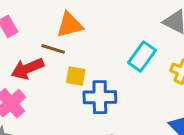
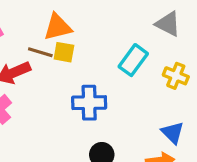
yellow square: (76, 76) -> (64, 52), moved

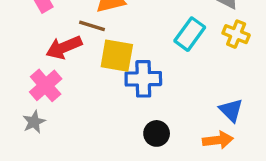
yellow square: (64, 52) -> (117, 56), moved, size x1.5
yellow cross: (176, 76) -> (236, 34), moved

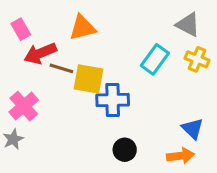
brown line: (92, 26) -> (61, 68), moved
red arrow: (64, 47) -> (40, 53), moved

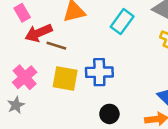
cyan rectangle: (155, 59) -> (122, 22), moved
yellow square: (89, 79) -> (65, 79), moved

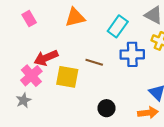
red arrow: (39, 33) -> (46, 58), moved
brown line: (56, 46) -> (94, 62), moved
blue cross: (99, 72) -> (132, 54), moved

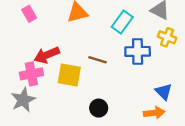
pink cross: (31, 76) -> (31, 74), turned 30
gray star: (24, 100) -> (23, 100), size x1.5
black circle: (106, 108) -> (99, 108), moved

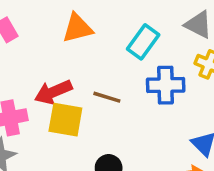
red arrow: (47, 55) -> (53, 92), moved

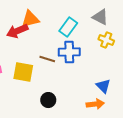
blue cross: (166, 85) -> (69, 52), moved
red arrow: (53, 92) -> (17, 31), moved

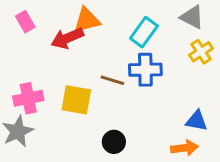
yellow cross: (106, 40) -> (201, 52), turned 35
blue triangle: (103, 86) -> (197, 121), turned -35

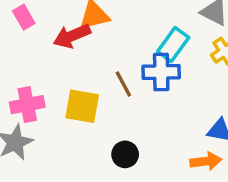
cyan rectangle: (144, 32) -> (173, 44), moved
brown line: (112, 80) -> (123, 84), turned 45

